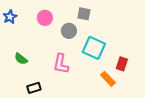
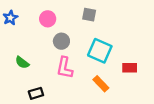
gray circle: (69, 31) -> (61, 41), moved
red rectangle: (122, 64) -> (130, 68), turned 72
orange rectangle: (108, 79) -> (101, 84), moved

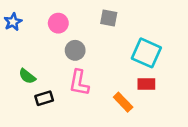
cyan square: (100, 51) -> (146, 53), moved
red rectangle: (130, 68) -> (146, 84), moved
black rectangle: (36, 93) -> (44, 98), moved

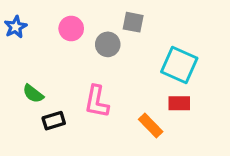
gray circle: (75, 50) -> (108, 44), moved

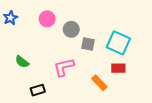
gray square: (133, 22) -> (88, 44), moved
pink L-shape: (97, 102) -> (64, 67), turned 65
black rectangle: (54, 121) -> (38, 90), moved

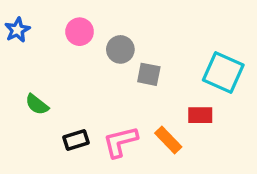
cyan square: (118, 43) -> (223, 73), moved
pink L-shape: (64, 67) -> (120, 142), moved
black rectangle: (38, 90) -> (76, 140), moved

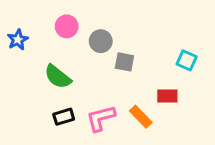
blue star: (17, 30) -> (18, 40), moved
cyan square: (223, 73) -> (187, 60), size x0.6
green semicircle: (37, 104) -> (58, 77), moved, size x1.4

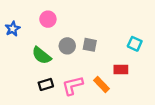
gray circle: (101, 41) -> (67, 46), moved

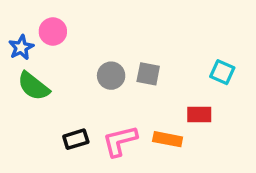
pink circle: (48, 19) -> (53, 32), moved
green semicircle: (42, 56) -> (33, 86), moved
orange rectangle: (102, 84) -> (168, 139), turned -35

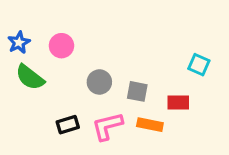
pink circle: (53, 32) -> (61, 46), moved
gray square: (148, 74) -> (137, 91), moved
gray circle: (111, 76) -> (99, 82), moved

